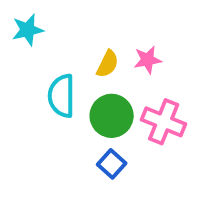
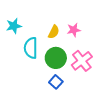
cyan star: (28, 30) -> (14, 26), moved
pink cross: (164, 122) -> (82, 61), turned 30

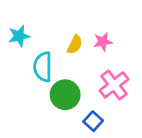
green circle: (56, 58) -> (65, 95), moved
blue square: (56, 82) -> (93, 121), moved

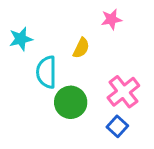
pink star: (103, 42) -> (111, 19), moved
blue square: (93, 121) -> (117, 126), moved

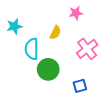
pink cross: (123, 92) -> (87, 49), moved
blue square: (117, 126) -> (80, 86), turned 32

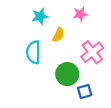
cyan star: (14, 26) -> (40, 16), moved
green circle: (48, 69) -> (67, 74), moved

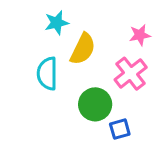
pink star: (80, 14) -> (140, 35), moved
yellow semicircle: (59, 35) -> (83, 49), size x1.5

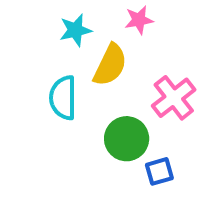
pink star: (140, 35) -> (139, 20), moved

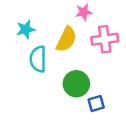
cyan star: (75, 30) -> (26, 29), moved
pink cross: (174, 98) -> (105, 39), moved, turned 30

